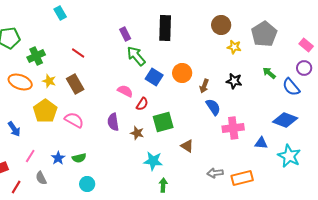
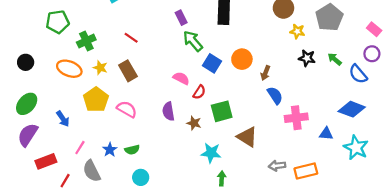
black star: (234, 81) -> (307, 58), moved
brown triangle: (187, 146) -> (247, 137), size x1.5
gray semicircle: (41, 178) -> (92, 171), size x1.5

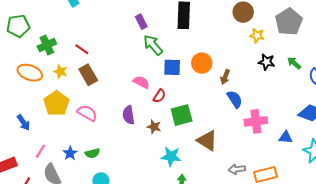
red line: (131, 38) -> (82, 49), moved
blue square: (212, 63) -> (172, 67), turned -30

